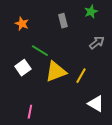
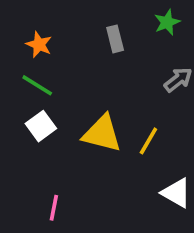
green line: (40, 51) -> (37, 85), moved
yellow triangle: (56, 72) -> (102, 134), turned 35

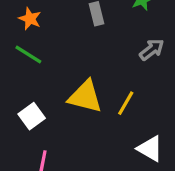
white square: (41, 126) -> (32, 116), moved

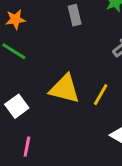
orange star: (30, 19) -> (15, 19), turned -30

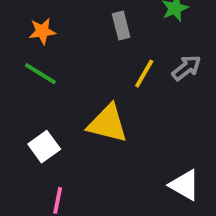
yellow line: (101, 95) -> (144, 74), moved

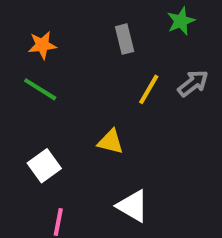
yellow triangle: (108, 124) -> (111, 142), size x0.6
white triangle: (185, 185) -> (133, 206), moved

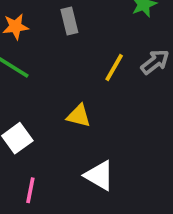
gray rectangle: (125, 39) -> (69, 21), moved

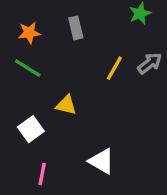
yellow triangle: (79, 116) -> (66, 105), moved

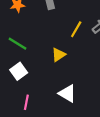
green line: (28, 68) -> (18, 44), moved
yellow triangle: (66, 105) -> (58, 55), moved, turned -48

